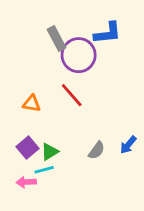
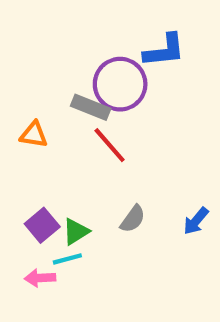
gray rectangle: (57, 39) -> (91, 107), moved, turned -40
orange triangle: (32, 103) -> (34, 135), moved
gray semicircle: (97, 150) -> (133, 219), moved

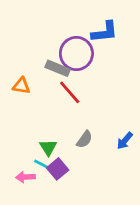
purple square: (42, 225) -> (58, 169), moved
green triangle: (76, 232) -> (48, 147), turned -30
cyan line: (67, 259) -> (43, 165), turned 42

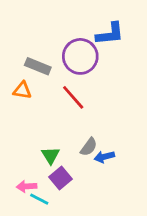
gray rectangle: (58, 68) -> (38, 66), moved
blue arrow: (125, 141) -> (104, 157), moved, turned 36
cyan line: (43, 165) -> (39, 199), moved

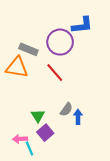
orange triangle: (22, 90) -> (17, 67), size x1.6
blue arrow: (104, 157) -> (78, 117), turned 104
cyan line: (39, 199) -> (29, 148), turned 40

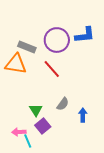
blue L-shape: (82, 25) -> (85, 35), moved
blue arrow: (78, 117) -> (83, 115), moved

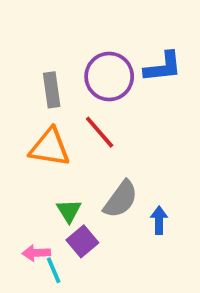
gray rectangle: (27, 47) -> (52, 90), turned 60
orange triangle: (16, 64) -> (50, 147), moved
gray semicircle: (63, 104) -> (121, 199), size x1.5

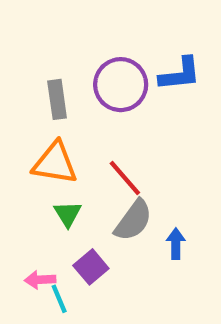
red line: (100, 132) -> (125, 178), moved
green triangle: (69, 211) -> (68, 214), moved

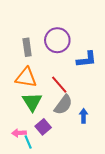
blue L-shape: (180, 74) -> (87, 59), moved
green triangle: (68, 214) -> (32, 102), size x1.5

